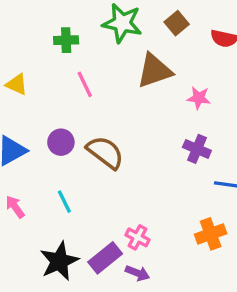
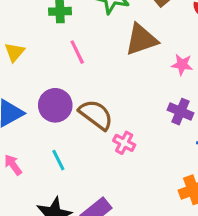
yellow triangle: (17, 84) -> (15, 52), turned 45
purple circle: (61, 142) -> (55, 105), size x1.4
pink cross: (137, 237) -> (124, 143), moved

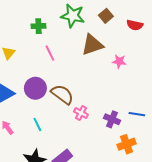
purple cross: (180, 112) -> (112, 119), moved

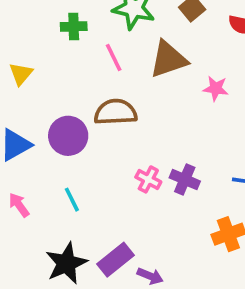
pink line: (50, 53) -> (114, 57), moved
brown semicircle: (62, 94) -> (116, 112), moved, turned -40
purple cross: (112, 119) -> (185, 179), moved

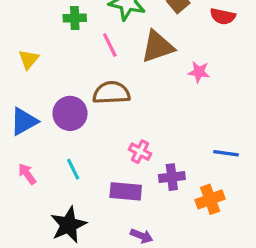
purple cross: (185, 179) -> (172, 177), moved, turned -30
purple rectangle: (116, 260) -> (126, 191), moved, turned 44

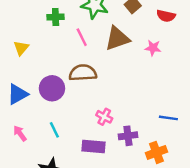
pink star: (199, 72) -> (153, 48), moved

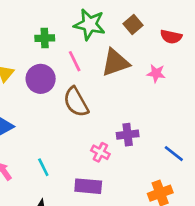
brown semicircle: (83, 73) -> (76, 102), turned -116
purple circle: (52, 88) -> (41, 79), moved
blue line: (168, 118) -> (174, 154), turned 30
purple cross: (128, 136) -> (128, 135), moved

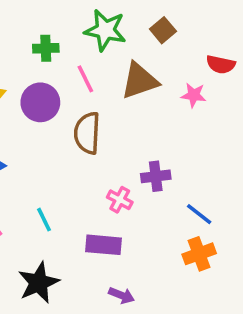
red semicircle: (171, 37) -> (221, 64), moved
brown semicircle: (76, 102) -> (87, 133), turned 32
blue line: (174, 154) -> (199, 214), moved

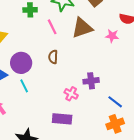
purple circle: (40, 102) -> (21, 63), moved
brown semicircle: (87, 133) -> (53, 57), size x0.6
cyan line: (44, 220) -> (24, 86), moved

